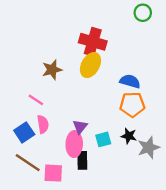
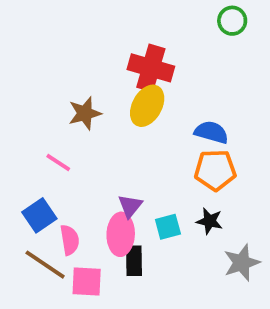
pink semicircle: (43, 124) -> (70, 240), moved
gray star: (149, 148) -> (242, 263), moved

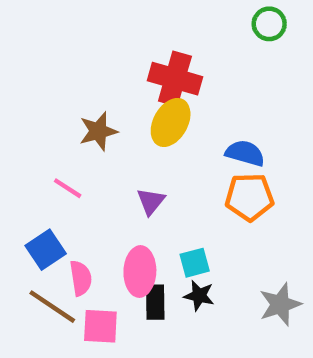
purple triangle: (130, 206) -> (151, 201), moved
black star: (210, 221) -> (199, 296), moved

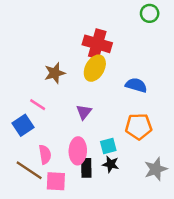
orange pentagon: (249, 197) -> (139, 127), moved
blue square: (46, 250) -> (23, 125), moved

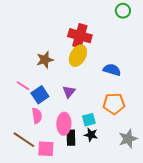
pink line: (38, 105) -> (23, 86), moved
blue square: (23, 125) -> (40, 95), moved
pink semicircle: (45, 155) -> (37, 116), moved

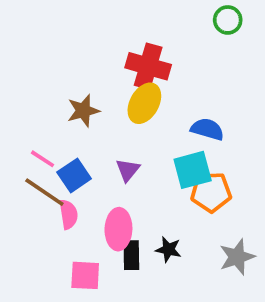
cyan square: (89, 120) -> (193, 170), moved, size x1.5
brown line: (24, 140) -> (44, 192), moved

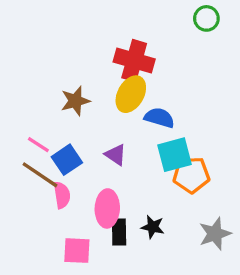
blue semicircle: (207, 129) -> (159, 118), moved
purple triangle: (128, 170) -> (116, 155), turned -35

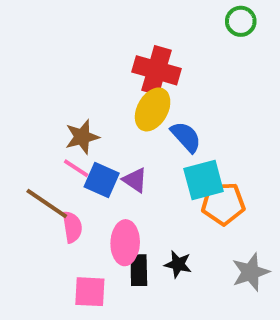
brown star: (75, 101) -> (82, 137), moved
blue semicircle: (159, 118) -> (186, 137), turned 32
pink line: (38, 145) -> (76, 168), moved
blue square: (67, 160) -> (102, 180), moved, turned -32

